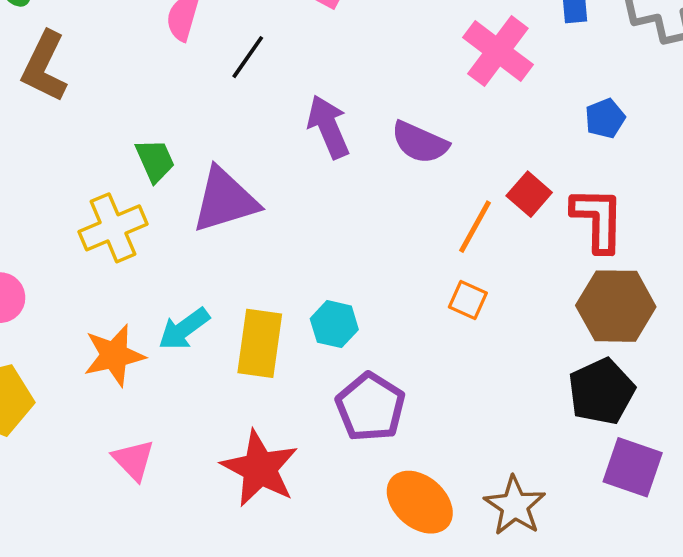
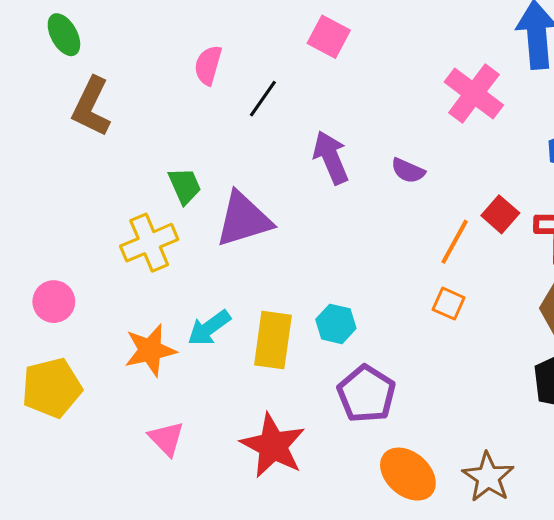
purple semicircle: (420, 142) -> (408, 171), size x0.7

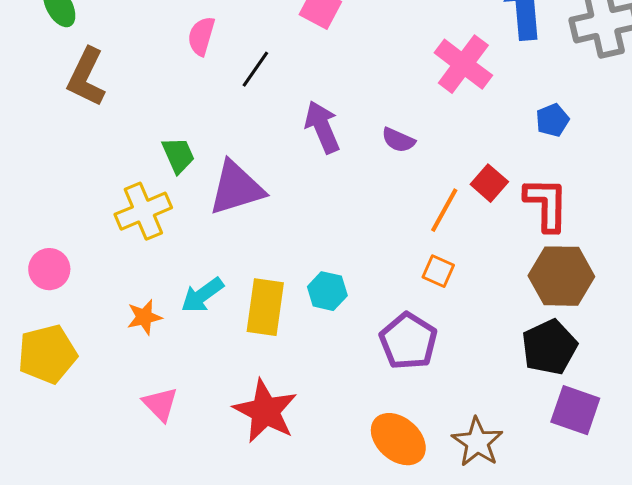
orange star: (150, 350) -> (144, 317), size x0.7
purple pentagon: (366, 394) -> (408, 341), moved

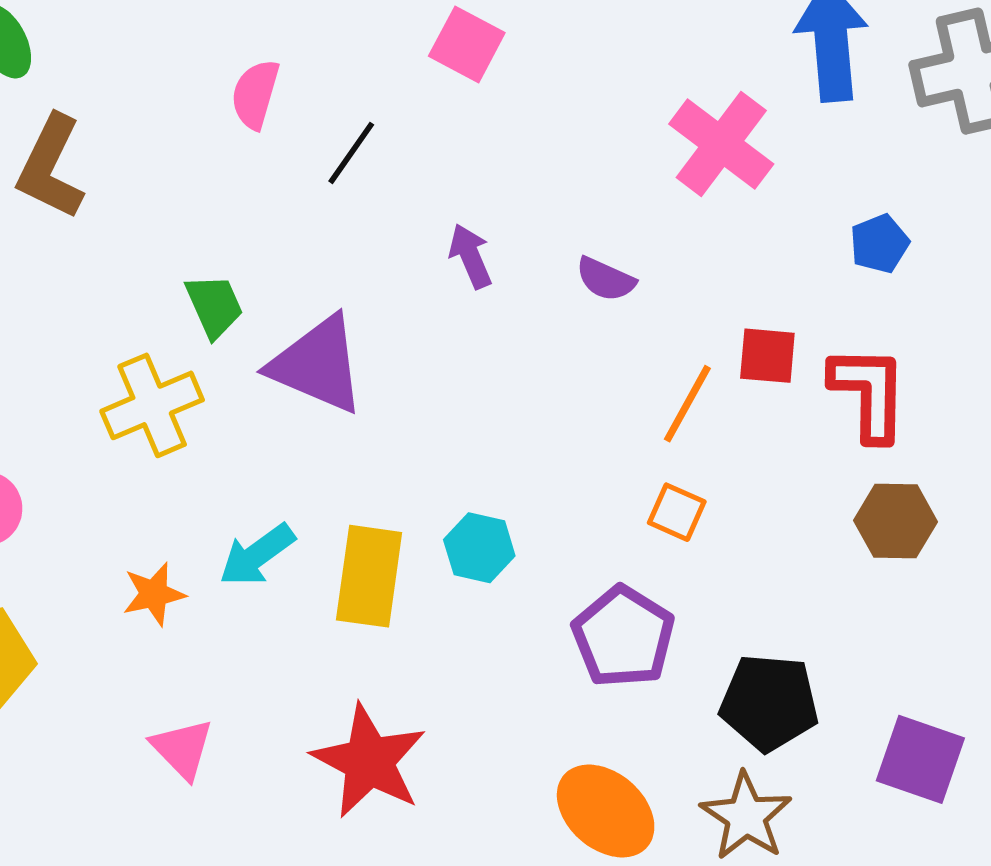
purple arrow: (322, 127) -> (470, 256), size x0.7
red square: (489, 183) -> (767, 356), turned -36
purple triangle: (236, 188) -> (317, 365), turned 40
brown hexagon: (561, 276) -> (896, 521), size x0.7
black pentagon: (549, 347) -> (769, 702), moved, turned 30

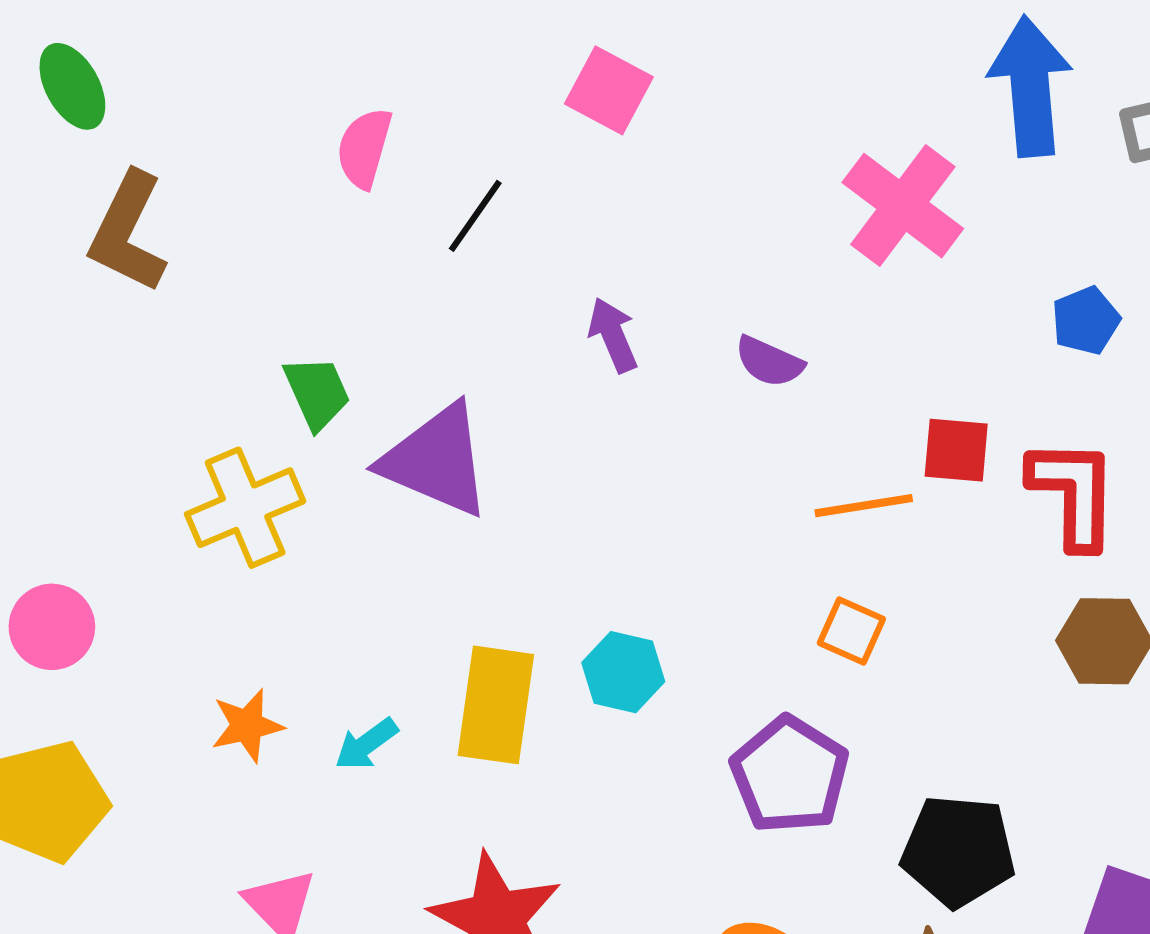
orange line: (687, 404) -> (864, 506), turned 52
cyan arrow: (257, 555) -> (366, 744), moved, size x0.7

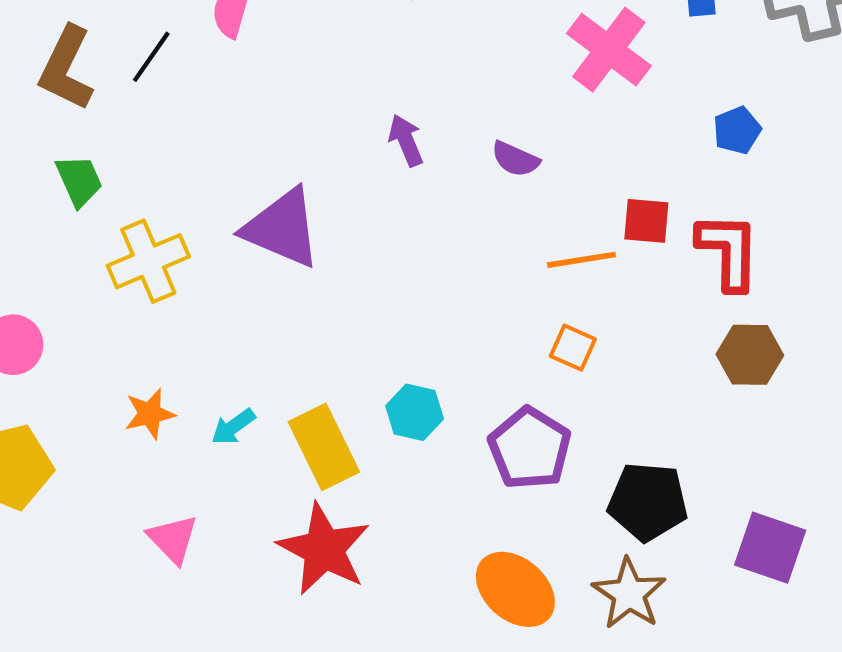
black line: (475, 216) -> (151, 57), moved
green trapezoid: (317, 393) -> (79, 181), moved
cyan hexagon: (623, 672) -> (415, 412), moved
yellow rectangle: (496, 705) -> (324, 447), moved, turned -34

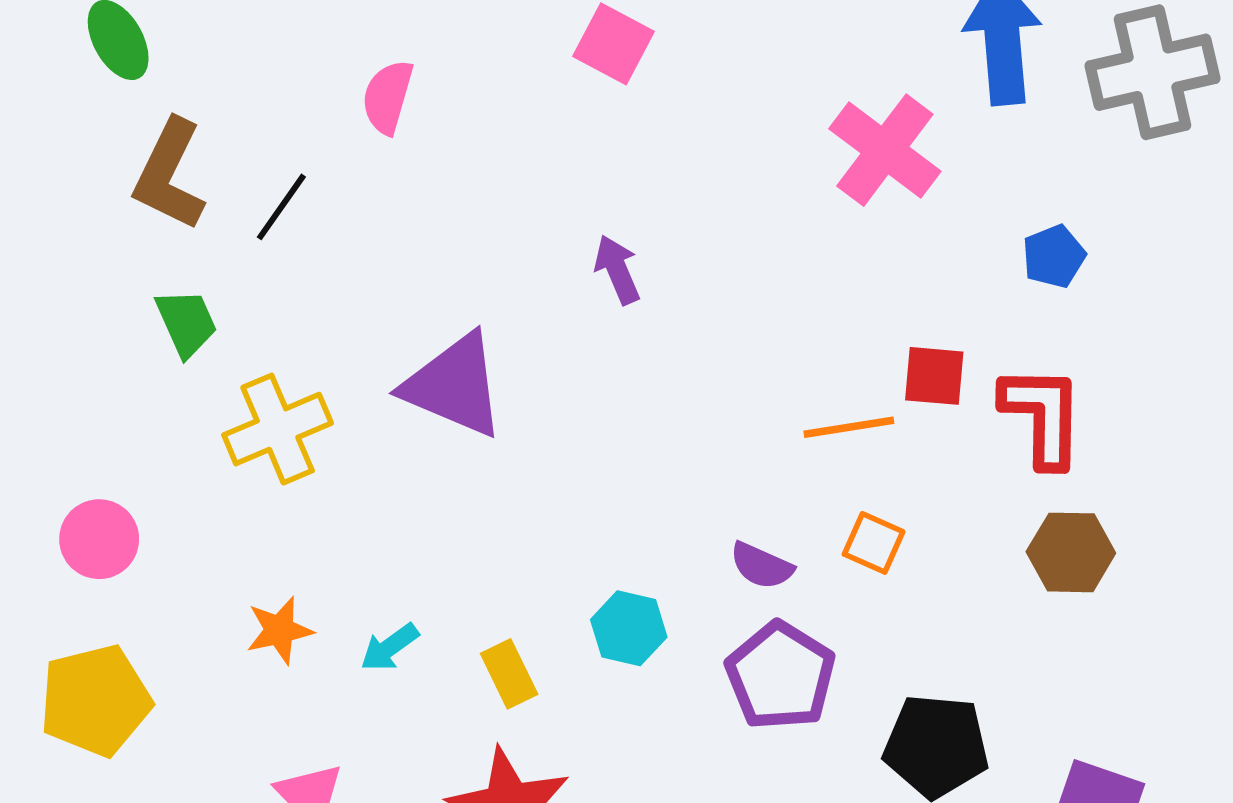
black line: (151, 57) -> (281, 207), moved
purple semicircle: (515, 159) -> (762, 566), moved
orange square: (573, 348) -> (874, 543), moved
yellow rectangle: (324, 447) -> (509, 674), size x0.6

